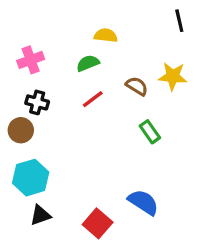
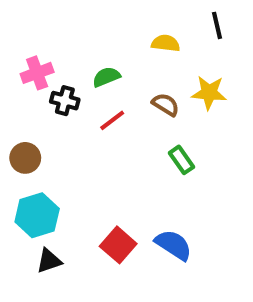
yellow semicircle: (106, 35) -> (166, 43), moved
black cross: (37, 102) -> (65, 101), moved
red square: (98, 223) -> (118, 245), moved

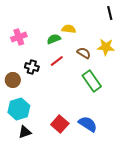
yellow semicircle: (166, 43) -> (69, 29), moved
black cross: (65, 101) -> (32, 67), moved
green rectangle: (181, 160) -> (92, 81), size x1.5

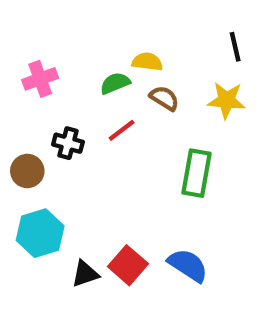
black line: (110, 13) -> (235, 47), moved
brown semicircle: (84, 53) -> (164, 98), moved
green rectangle: (92, 81) -> (197, 173), turned 45
black triangle: (25, 132) -> (85, 274), moved

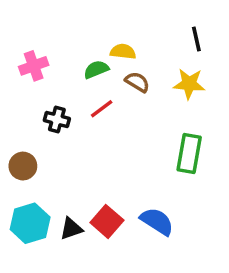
brown circle: (27, 171) -> (23, 166), moved
green rectangle: (197, 173) -> (189, 153), moved
cyan hexagon: (40, 233) -> (30, 223), moved

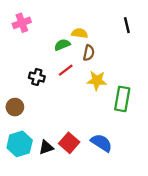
pink cross: (34, 66) -> (22, 23), moved
brown semicircle: (137, 82) -> (89, 53), turned 70
yellow star: (189, 84) -> (97, 81), moved

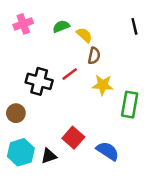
yellow semicircle: (80, 33) -> (84, 35), turned 35
green semicircle: (62, 45) -> (61, 26), moved
black cross: (37, 77) -> (39, 81), size x1.5
red square: (69, 143) -> (73, 138), moved

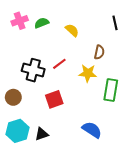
green semicircle: (61, 26) -> (42, 23), moved
brown semicircle: (94, 56) -> (99, 52), moved
red square: (73, 138) -> (54, 99), moved, turned 30

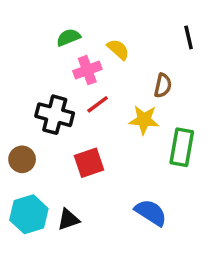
pink cross: (20, 21) -> (87, 70), moved

